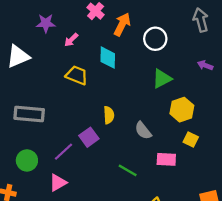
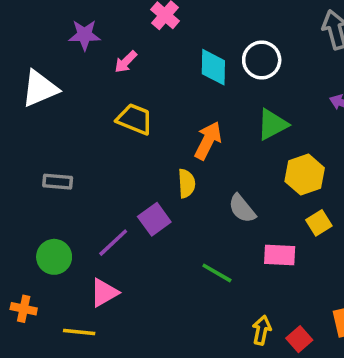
orange arrow: (122, 24) -> (208, 141), moved
cyan diamond: (108, 58) -> (213, 67), moved
gray rectangle: (29, 114) -> (58, 182), size x0.6
yellow square: (191, 139) -> (319, 223), turned 32

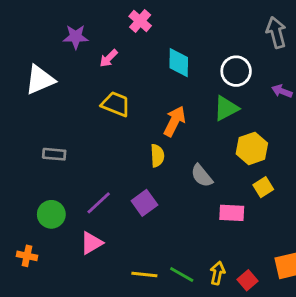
white circle: (262, 60) -> (236, 71), moved
purple square: (154, 219) -> (144, 203), moved
green line: (217, 273) -> (182, 274), moved
yellow line: (79, 332) -> (144, 274), moved

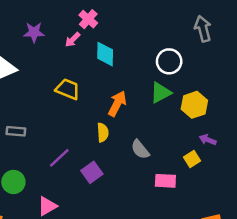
pink arrow: (109, 58) -> (73, 40), moved
cyan diamond: (179, 63) -> (105, 54), moved
purple arrow: (282, 91) -> (208, 140), moved
yellow hexagon: (252, 148) -> (194, 105), moved
purple line: (99, 203) -> (59, 158), moved

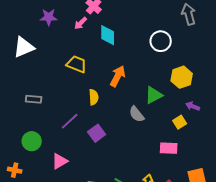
green triangle: (161, 93) -> (154, 95), moved
yellow semicircle: (103, 133) -> (94, 97), moved
pink rectangle: (165, 181) -> (169, 148), moved

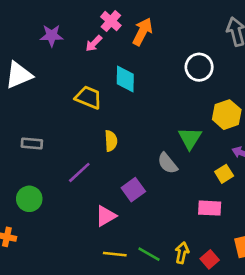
cyan diamond: (108, 35) -> (125, 79), moved
orange arrow: (118, 76) -> (142, 32), moved
green triangle: (154, 95) -> (190, 138), turned -30
purple square: (97, 133) -> (133, 190), moved
pink triangle: (60, 161) -> (106, 216), moved

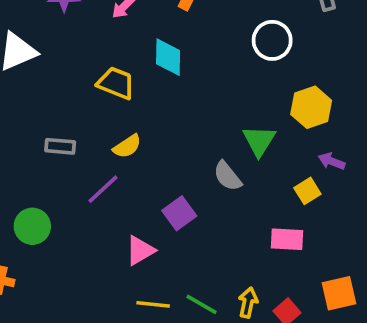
yellow semicircle: (111, 141) -> (127, 146), moved, turned 60
gray rectangle: (32, 144) -> (60, 146), moved

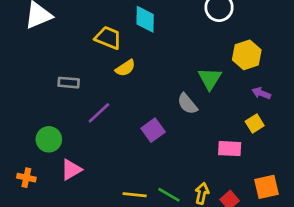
yellow semicircle: (127, 146) -> (125, 68), moved
yellow square: (307, 191) -> (255, 123), moved
pink triangle: (140, 250) -> (71, 170), moved

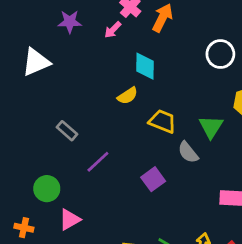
yellow trapezoid: (108, 38) -> (163, 121), moved
yellow semicircle: (125, 68) -> (128, 96), moved
gray rectangle: (69, 83) -> (67, 131), turned 36

